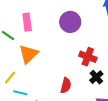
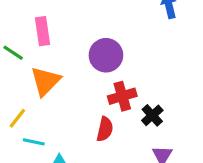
purple circle: (70, 22) -> (106, 55), moved
red cross: (88, 57) -> (122, 96), moved, turned -36

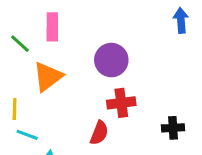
black cross: (152, 115) -> (173, 128), moved, turned 30
yellow line: (17, 118) -> (15, 109), turned -45

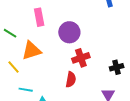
pink rectangle: (52, 27) -> (39, 17), moved
orange triangle: (48, 77) -> (32, 51), turned 30
yellow line: (15, 109) -> (14, 67), moved, turned -32

